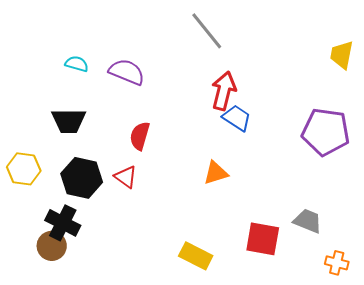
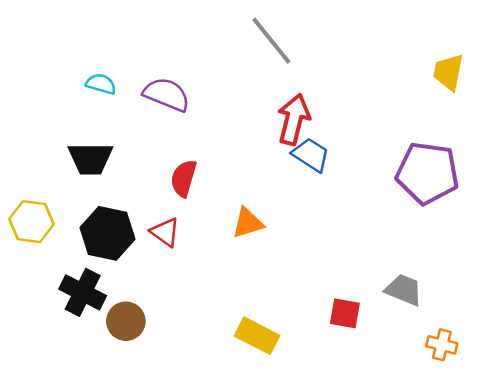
orange triangle: (216, 173) -> (248, 223), moved
red square: (263, 239) -> (345, 313), size x0.7
brown circle: (52, 246) -> (126, 321), moved

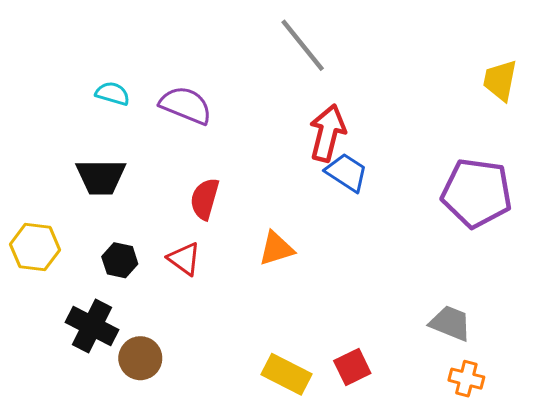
black hexagon: (108, 233) -> (120, 260), size x0.6
red square: (345, 313) -> (352, 367), moved, turned -36
orange cross: (442, 345) -> (466, 379), moved

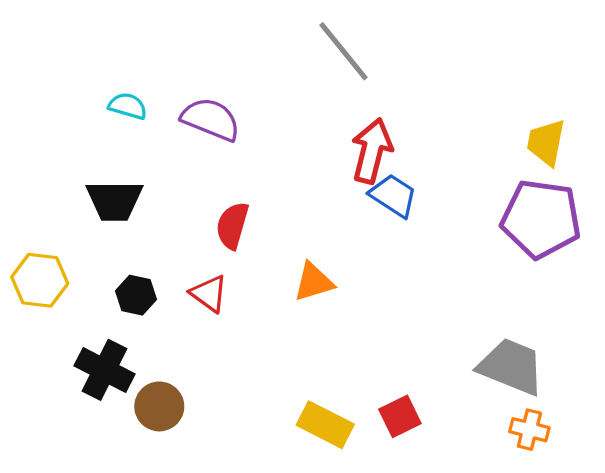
yellow trapezoid: (500, 80) -> (546, 142), moved
gray trapezoid: (450, 323) -> (511, 367), size x1.4

